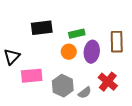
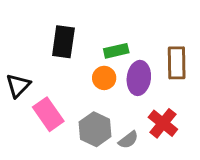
black rectangle: (42, 28) -> (63, 42), turned -75
pink rectangle: (32, 76) -> (48, 114), turned 60

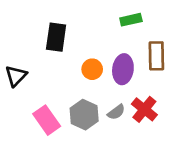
green rectangle: (116, 51) -> (131, 20), moved
pink rectangle: (48, 114) -> (47, 120), moved
gray semicircle: (128, 140) -> (116, 112), moved

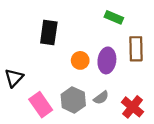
green rectangle: (131, 20) -> (114, 17), turned 36
black triangle: (16, 76) -> (14, 78), moved
red cross: (144, 109) -> (132, 107), moved

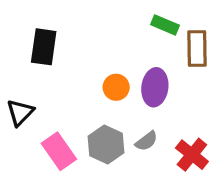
black rectangle: (49, 33) -> (44, 47), moved
brown rectangle: (136, 49) -> (197, 48), moved

